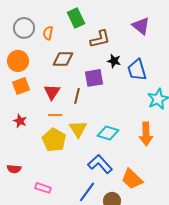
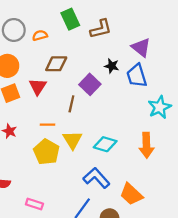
purple triangle: (141, 26) -> (141, 47), moved
orange semicircle: (48, 33) -> (40, 35), turned 64
brown L-shape: (100, 39) -> (101, 29), moved
purple square: (94, 78) -> (90, 84), turned -36
red triangle: (52, 92) -> (38, 87), moved

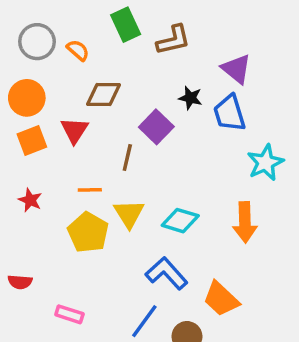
orange semicircle: (40, 35) -> (78, 50), turned 56

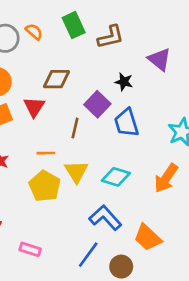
orange semicircle: (78, 50) -> (34, 32), moved
blue trapezoid: (230, 113) -> (126, 123), moved
orange arrow: (245, 222) -> (166, 178), turned 36

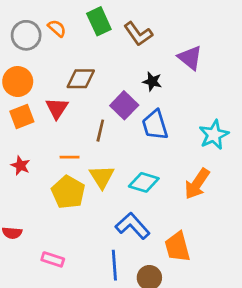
brown L-shape: (111, 37) -> (138, 34), turned 68
orange trapezoid: (148, 238) -> (177, 247), turned 32
blue line: (88, 255) -> (114, 265), turned -40

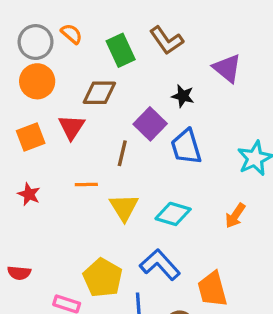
green rectangle: (99, 21) -> (121, 50), moved
orange circle: (18, 82) -> (37, 81), moved
orange arrow: (197, 184) -> (235, 216), size x0.7
yellow pentagon: (68, 192) -> (103, 278), moved

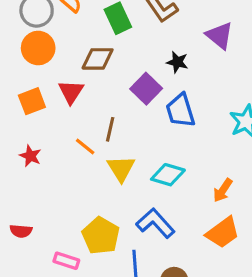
brown line: (122, 153) -> (110, 129), moved
orange line: (86, 184) -> (85, 147), turned 40
orange arrow: (235, 216) -> (223, 190), moved
orange trapezoid: (212, 289) -> (223, 233), moved, turned -111

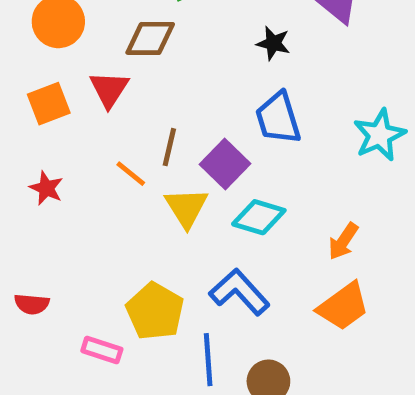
purple square: (146, 89) -> (225, 164), moved

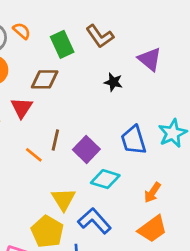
blue trapezoid: (278, 118) -> (134, 140), moved
yellow triangle: (186, 207) -> (63, 199), moved

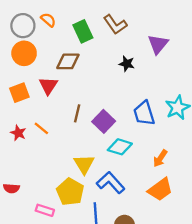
purple triangle: (150, 59) -> (158, 44), turned 30
orange line: (34, 155) -> (41, 128), moved

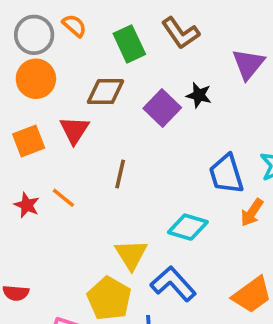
purple square: (104, 121) -> (162, 108), moved
orange arrow: (160, 158) -> (252, 212), moved

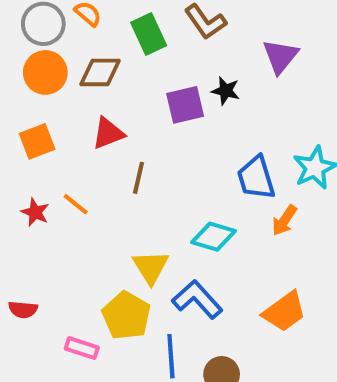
brown diamond: (105, 92) -> (100, 72), moved
purple square: (162, 108) -> (185, 105), turned 33
red triangle: (74, 130) -> (108, 133), moved, turned 36

